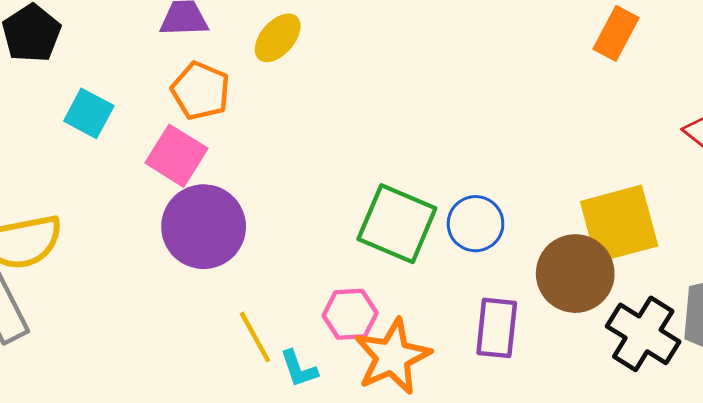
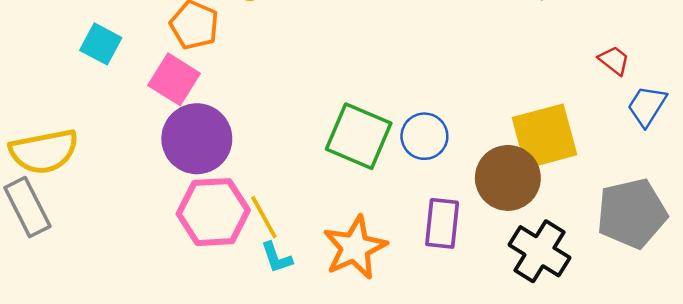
pink hexagon: (350, 314) -> (213, 212), moved, size x1.6
black cross: (643, 334) -> (539, 251), moved
yellow line: (255, 337) -> (264, 217), moved

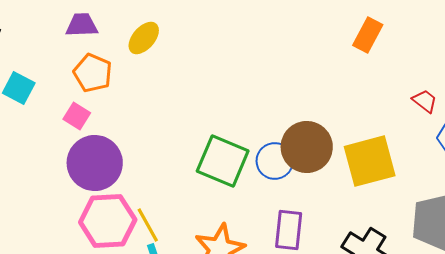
pink square: (174, 79) -> (77, 116), size x0.7
brown circle: (508, 178) -> (307, 147), moved

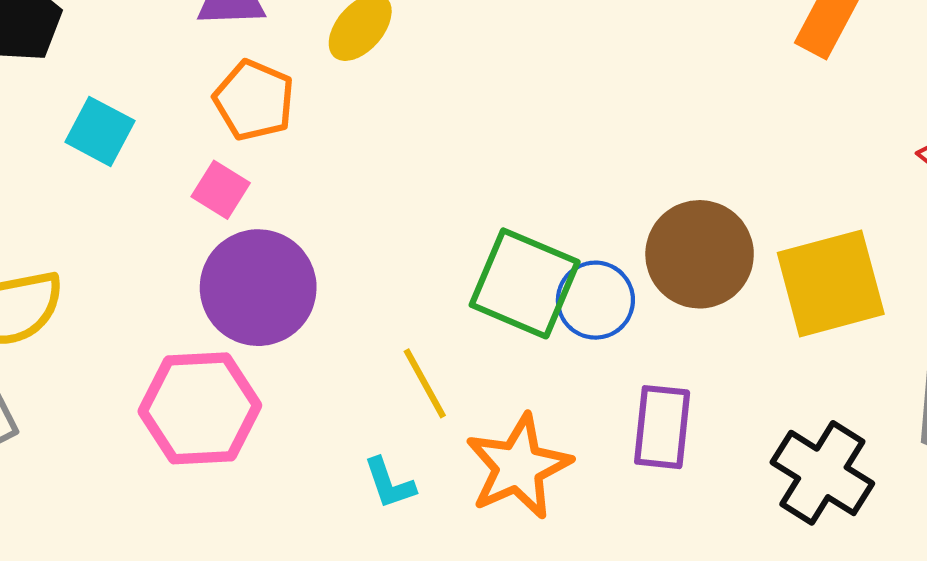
blue circle: (275, 161) -> (595, 300), moved
pink hexagon: (108, 221) -> (200, 408), moved
yellow line: (148, 225) -> (425, 383), moved

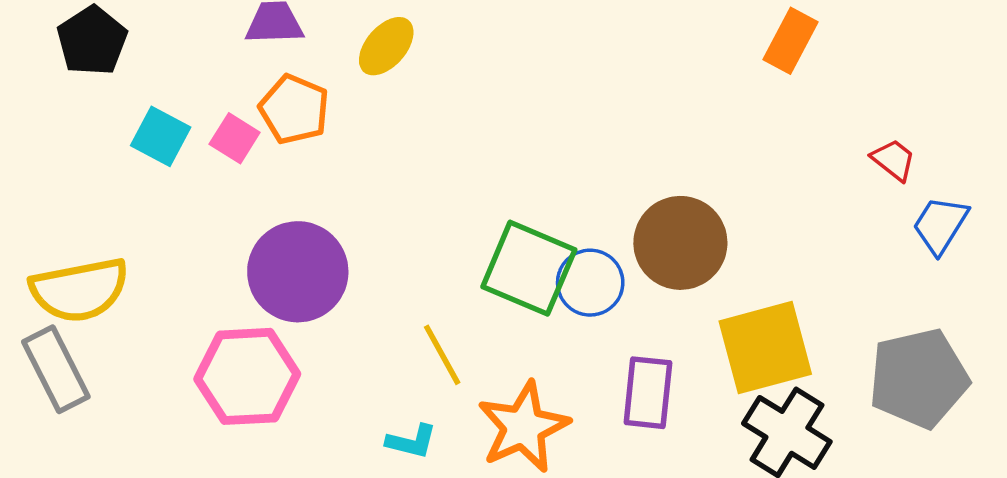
pink square: (221, 190) -> (235, 138), moved
yellow square: (831, 283) -> (765, 348), moved
cyan L-shape: (389, 483) -> (411, 441), turned -57

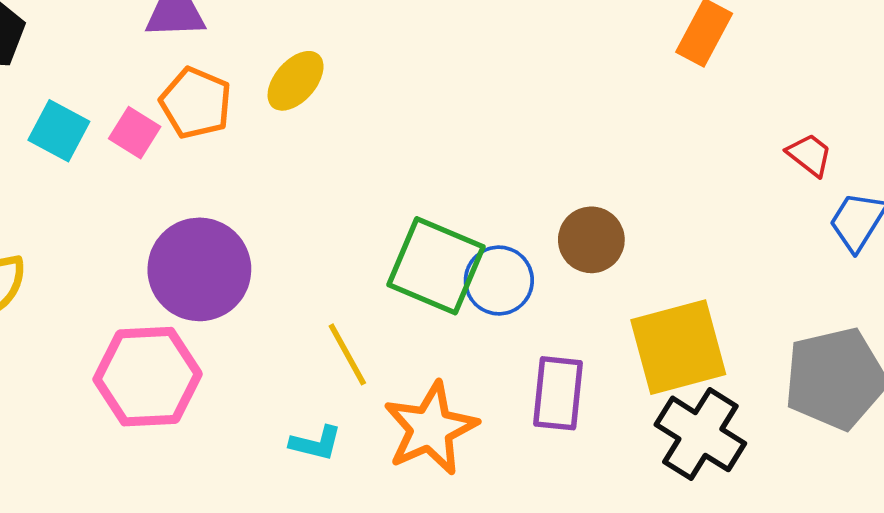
yellow ellipse: (386, 46) -> (296, 81), moved
brown circle: (680, 243) -> (591, 240), size x0.7

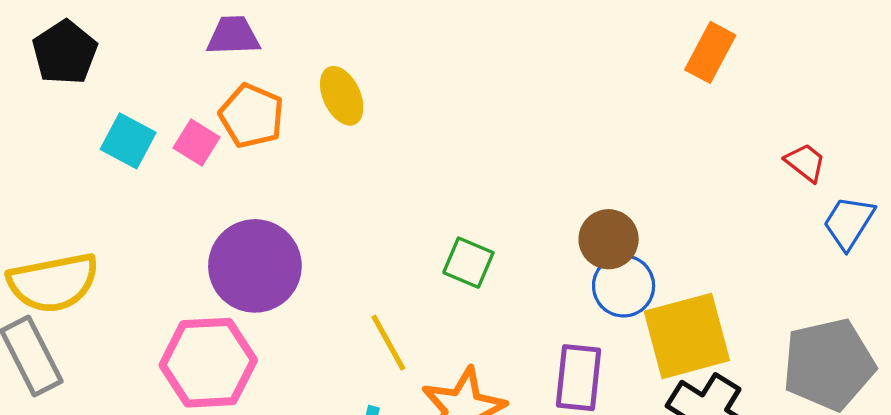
yellow ellipse: (296, 81) -> (342, 96), turned -66
green square: (436, 266) -> (468, 263), size x0.6
blue circle: (499, 280) -> (624, 286), moved

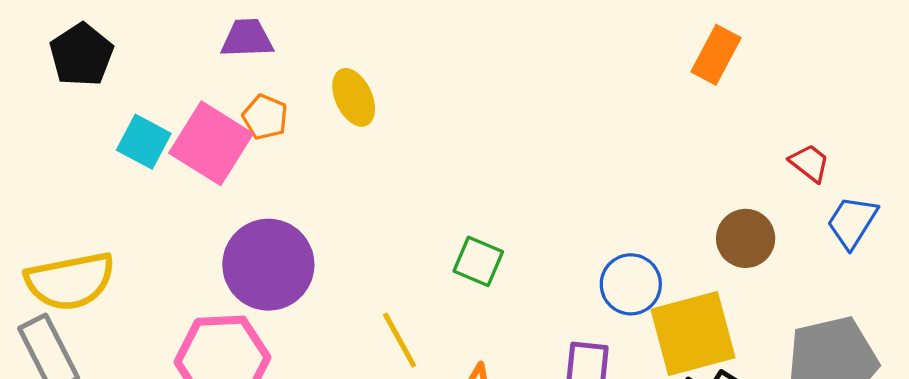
orange pentagon: (252, 116) -> (265, 117), size x0.7
pink square: (197, 142) -> (211, 143), size x1.8
brown circle: (609, 239) -> (746, 238), moved

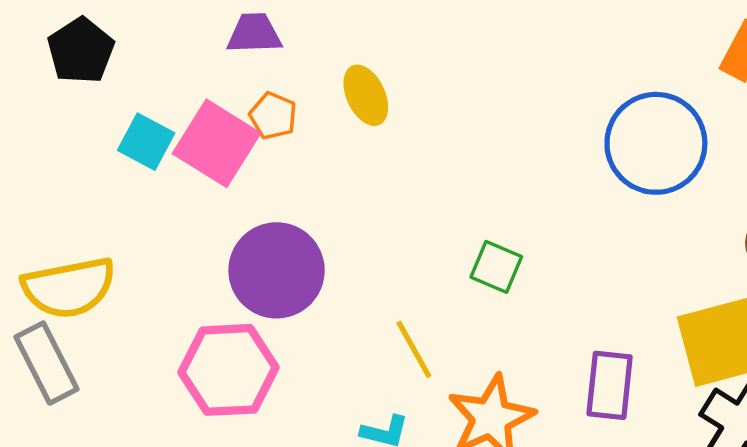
blue circle: (631, 284) -> (656, 143), moved, size x1.6

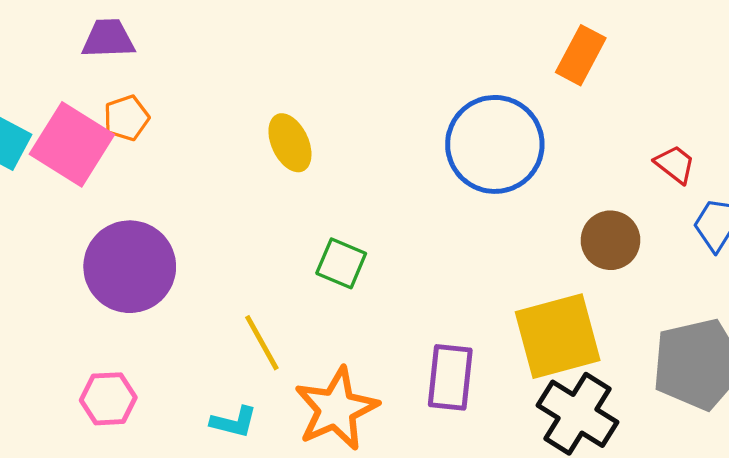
yellow ellipse: (366, 95) -> (290, 143), moved
orange pentagon: (273, 116) -> (126, 118), turned 30
pink hexagon: (228, 370) -> (108, 399), moved, size x0.6

